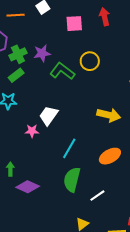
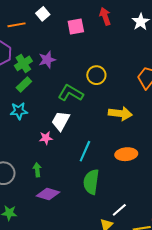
yellow circle: (90, 61) -> (96, 75), moved
green L-shape: (62, 71) -> (71, 93), moved
orange ellipse: (110, 156) -> (126, 154), turned 30
green arrow: (10, 169) -> (37, 170), moved
white line: (97, 196) -> (119, 210), moved

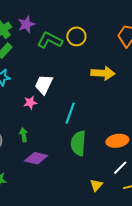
green L-shape: (71, 93) -> (50, 40), moved
orange ellipse: (126, 154) -> (117, 141), moved
white line: (119, 210) -> (120, 168), moved

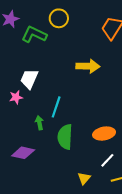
yellow circle: (76, 36) -> (59, 18), moved
green arrow: (24, 135) -> (39, 123), moved

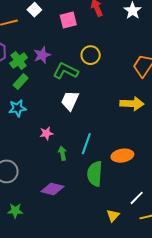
yellow arrow: (88, 66) -> (132, 104), moved
white trapezoid: (29, 79) -> (70, 101), moved
green arrow: (39, 123) -> (62, 153), moved
orange ellipse: (104, 134) -> (122, 156), moved

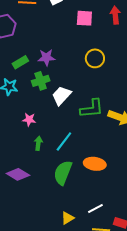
purple star: (42, 55) -> (46, 57), moved
green cross: (19, 61) -> (41, 81), moved
green L-shape: (66, 71) -> (92, 109), moved, turned 130

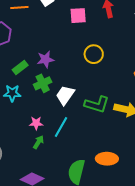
green L-shape: (92, 109) -> (97, 104), turned 30
cyan line: (64, 141) -> (61, 127), moved
green arrow: (38, 143) -> (38, 142), moved, turned 32

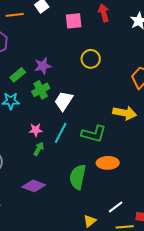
green L-shape: (97, 104) -> (94, 134), moved

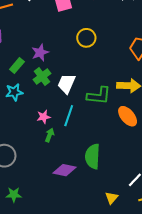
green L-shape: (94, 134) -> (99, 96), moved
orange ellipse: (108, 163) -> (128, 116), moved, turned 60
purple diamond: (34, 186) -> (64, 170), moved

